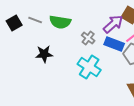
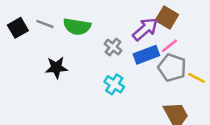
blue rectangle: (114, 44) -> (146, 55), turned -42
cyan cross: (89, 67) -> (114, 84), size x0.7

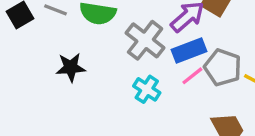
pink line: (170, 46) -> (192, 76), moved
gray cross: (113, 47) -> (145, 40), size x1.6

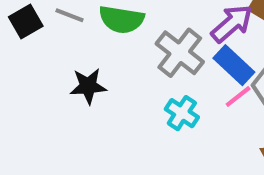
blue rectangle: (189, 50) -> (234, 65), turned 64

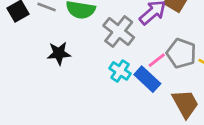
blue rectangle: (234, 65) -> (147, 79), moved

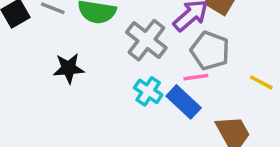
gray pentagon: (181, 53) -> (210, 51), moved
pink line: (157, 60) -> (196, 77), turned 30

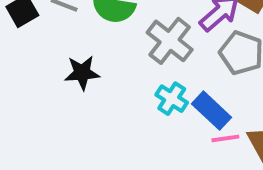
pink line: (196, 77) -> (225, 138), moved

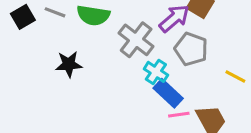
cyan cross: (172, 99) -> (156, 72), moved

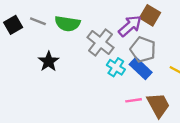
black star: (69, 64) -> (49, 61), turned -30
blue rectangle: (168, 93) -> (141, 68), moved

